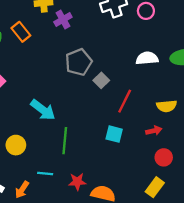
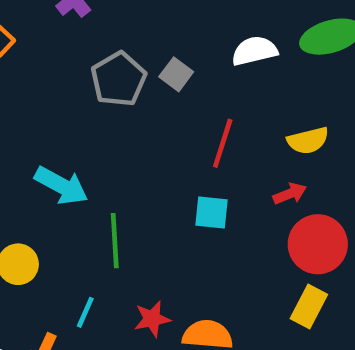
gray square: (101, 80) -> (176, 74), moved
red circle: (164, 157) -> (318, 244), size x1.6
cyan line: (45, 173) -> (85, 312), turned -63

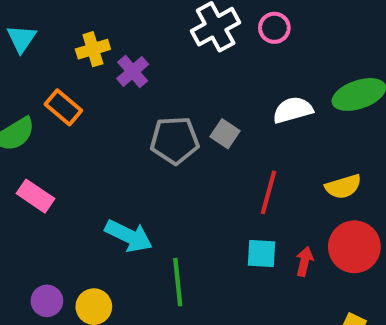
gray pentagon: (119, 79) -> (175, 140), turned 30
red arrow: (290, 194) -> (304, 261), moved, turned -52
red circle: (318, 244) -> (354, 247), moved

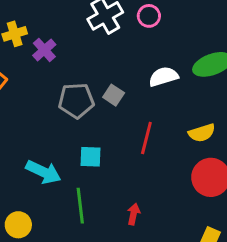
cyan square: (261, 254) -> (91, 157), moved
red arrow: (304, 261) -> (133, 214), moved

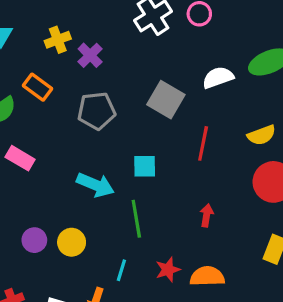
gray square: (114, 95) -> (166, 100), size x1.6
gray pentagon: (76, 101) -> (97, 111), moved
red arrow: (133, 214) -> (207, 215), moved

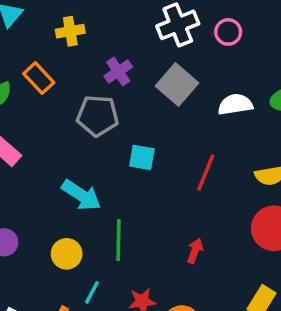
purple cross: (90, 55) -> (118, 71), moved
gray square: (166, 100) -> (177, 84), moved
cyan square: (145, 166) -> (142, 157), moved
yellow circle: (72, 242) -> (67, 254), moved

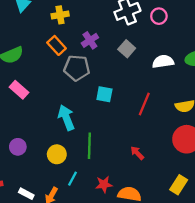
orange rectangle: (39, 78) -> (57, 45), moved
gray square: (177, 84) -> (127, 49), size x0.7
cyan arrow: (81, 195) -> (66, 118), turned -145
red arrow: (195, 251) -> (137, 153), turned -64

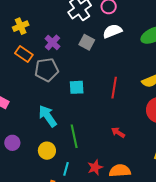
white semicircle: (163, 62) -> (112, 31), moved
purple circle: (18, 147) -> (12, 143), moved

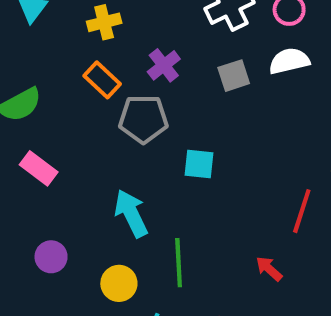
gray square: (87, 42) -> (234, 76), turned 35
red line: (114, 88) -> (302, 211), moved

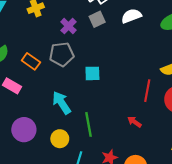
gray square: (234, 76) -> (97, 19), moved
orange rectangle: (102, 80) -> (31, 61), moved
purple circle: (51, 257) -> (24, 130), size x1.5

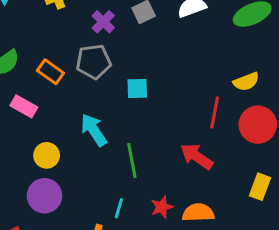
red arrow: (134, 122) -> (197, 156), size x1.6
purple circle: (24, 130) -> (44, 196), moved
yellow circle: (60, 139) -> (47, 155), moved

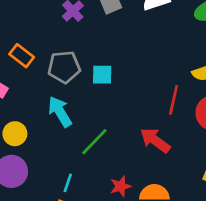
gray pentagon: (94, 62) -> (64, 67), moved
green line: (132, 160) -> (94, 142), turned 52
cyan line: (119, 208) -> (68, 183), moved

